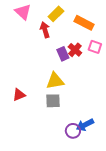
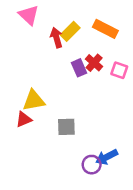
yellow rectangle: (56, 14) -> (70, 31), moved
pink square: (95, 47) -> (119, 70), moved
yellow triangle: (55, 81) -> (34, 100), moved

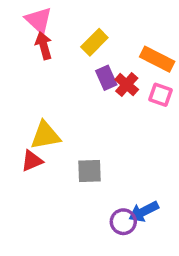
orange rectangle: (105, 29) -> (157, 59), moved
red arrow: (56, 38) -> (44, 46), moved
purple rectangle: (79, 68) -> (106, 78), moved

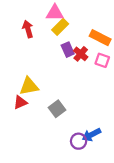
pink triangle: (39, 20) -> (55, 13), moved, turned -42
gray square: (89, 171) -> (57, 109), turned -35

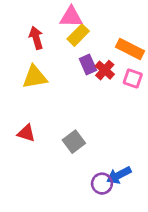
yellow triangle: (29, 86) -> (35, 77), moved
red triangle: (20, 102) -> (26, 133), turned 40

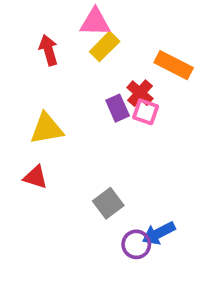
purple rectangle: (88, 64) -> (118, 108), moved
yellow triangle: (35, 77) -> (47, 129), moved
pink square: (133, 78) -> (146, 112), moved
gray square: (74, 142) -> (108, 203), moved

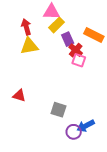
purple rectangle: (118, 108) -> (68, 39), moved
yellow triangle: (47, 129) -> (29, 46), moved
gray square: (108, 203) -> (58, 110), turned -35

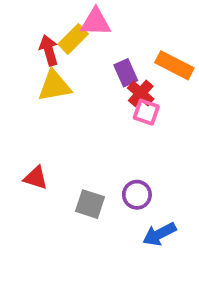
yellow rectangle: (56, 25) -> (73, 39), moved
gray square: (58, 110) -> (90, 204), moved
purple circle: (74, 132) -> (137, 195), moved

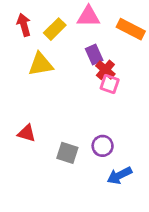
pink triangle: (96, 22) -> (88, 16), moved
red arrow: (49, 50) -> (24, 25), moved
orange rectangle: (174, 65) -> (131, 29), moved

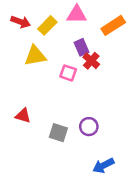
red arrow: (24, 25) -> (21, 22), turned 126
orange rectangle: (131, 29) -> (113, 25), turned -60
pink square: (110, 84) -> (68, 73), moved
blue arrow: (119, 175) -> (103, 166), moved

